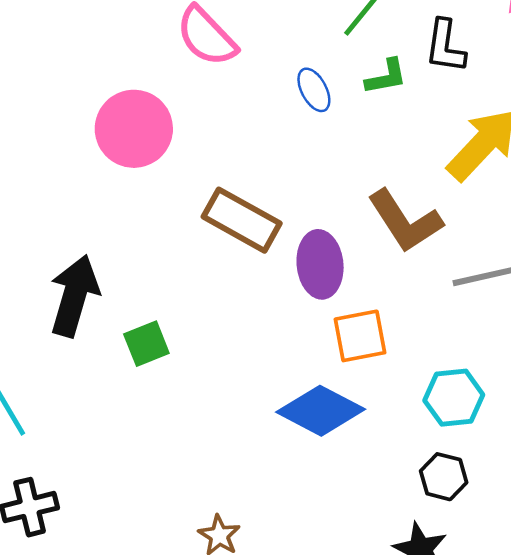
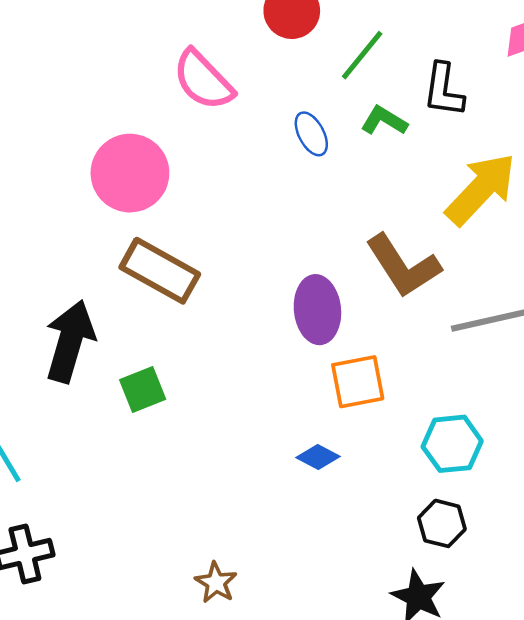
green L-shape: (386, 77) -> (384, 121), turned -138
brown rectangle: (242, 220) -> (160, 271), moved
blue diamond: (321, 411) -> (318, 457), size x0.5

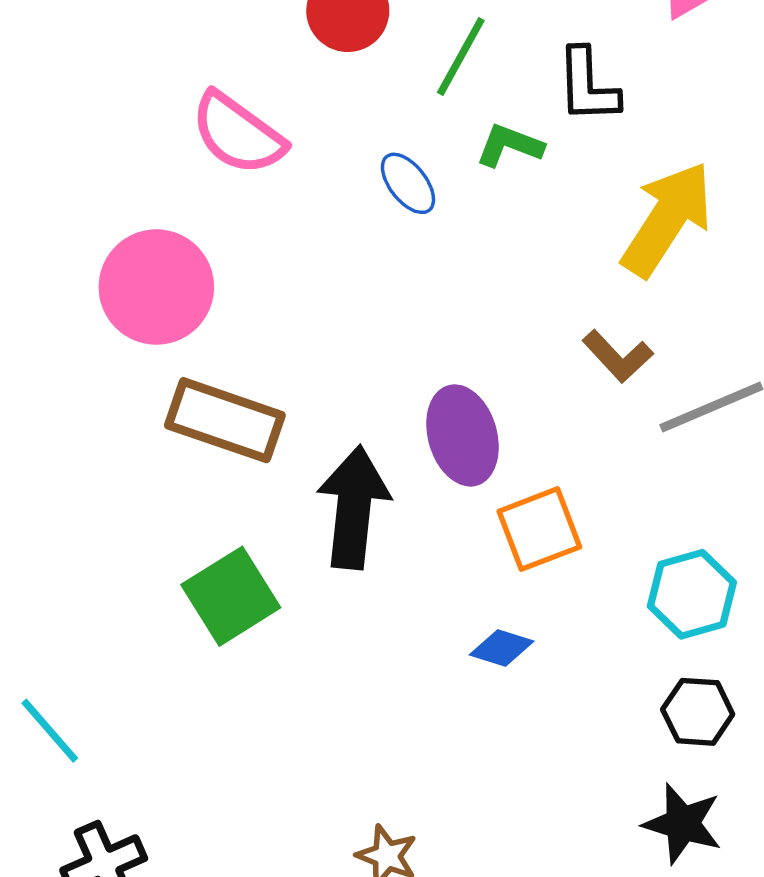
brown L-shape: (403, 266) -> (618, 356), moved, size x0.6
black arrow: (70, 341) -> (354, 507), moved
green square: (143, 389) -> (231, 596), size x1.4

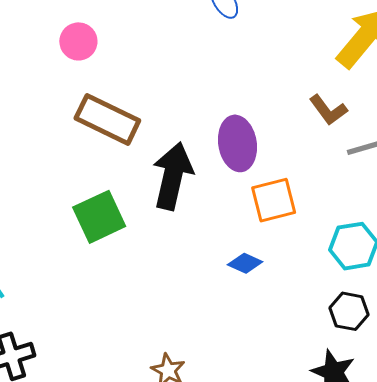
pink circle: (156, 287) -> (78, 41), size x0.6

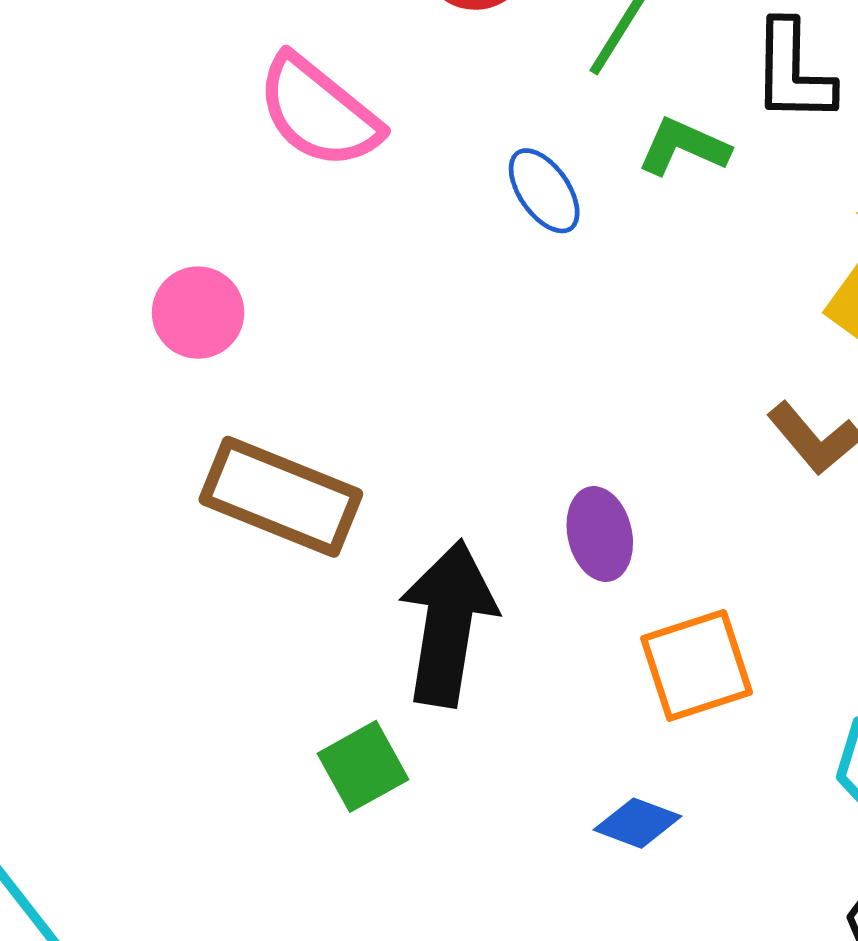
purple ellipse: (237, 143) -> (600, 534), size x0.7
green square: (99, 217) -> (363, 766), moved, size x0.7

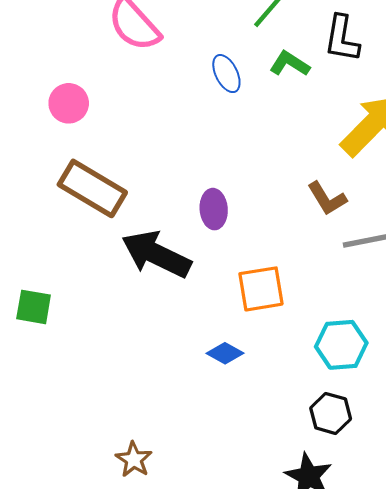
purple ellipse: (600, 534) -> (214, 209), moved
black arrow: (448, 623) -> (156, 254), turned -82
green square: (363, 766) -> (34, 307), moved, turned 30

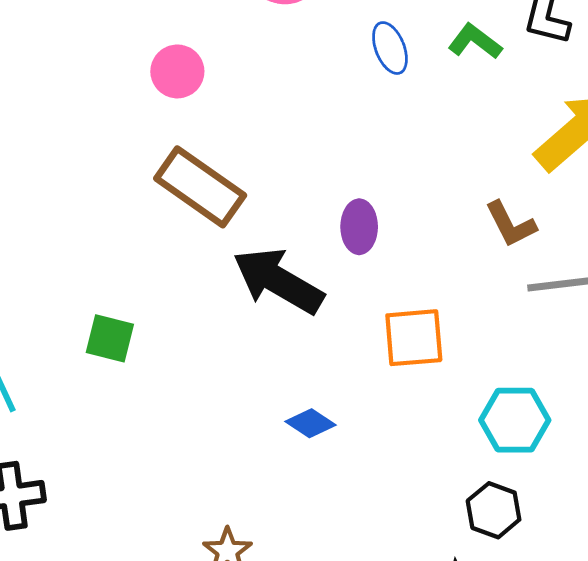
blue diamond: (225, 353) -> (310, 423), moved

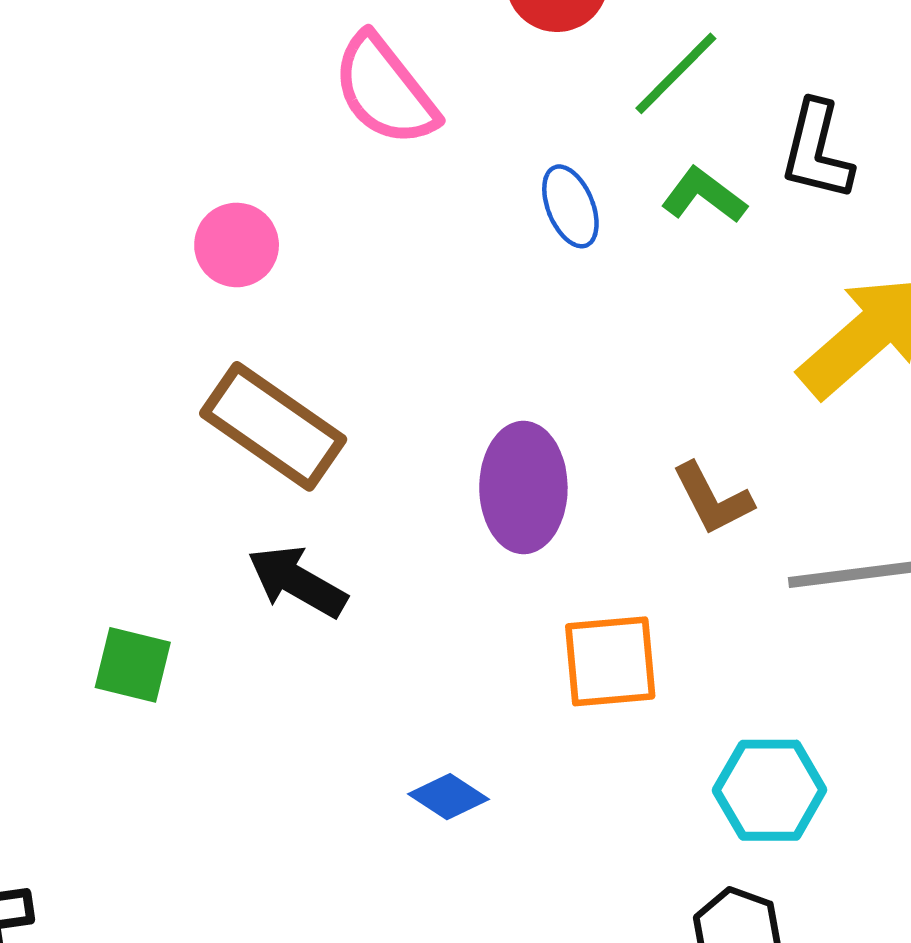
brown L-shape: (511, 224) -> (712, 499), moved
purple ellipse: (359, 227) -> (523, 488), size x1.5
black arrow: (278, 281) -> (297, 581), moved, size x0.7

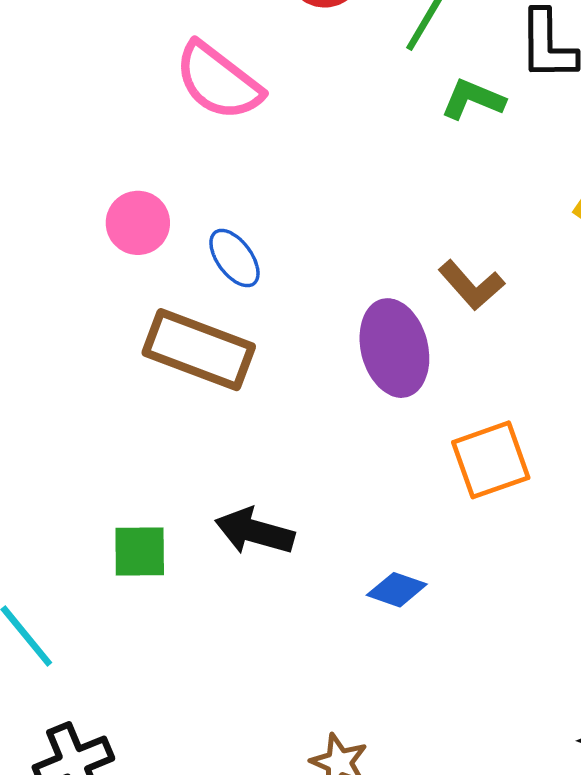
blue ellipse: (570, 206) -> (234, 258), moved
brown L-shape: (712, 499) -> (471, 285), moved
black arrow: (297, 581) -> (255, 531), moved

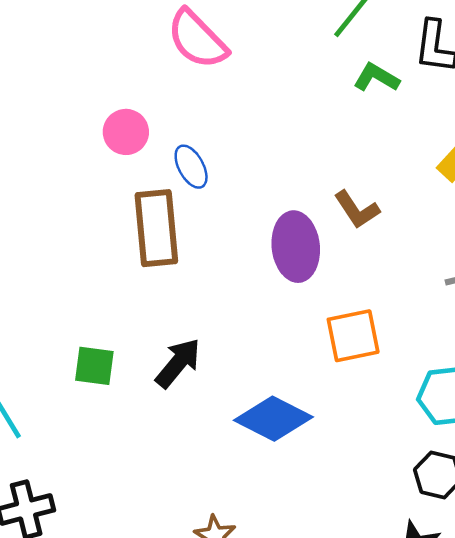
brown rectangle: (199, 350) -> (156, 228), turned 56
black arrow: (255, 531) -> (178, 363), turned 106
blue diamond: (397, 590) -> (273, 419), size x1.8

